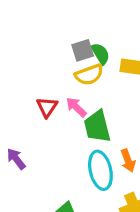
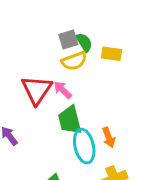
red triangle: (47, 107) -> (37, 90), size x1.6
green trapezoid: (97, 127) -> (70, 120), moved

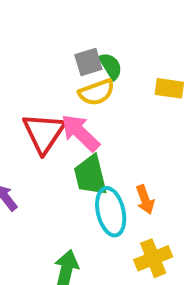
yellow rectangle: (112, 54) -> (169, 88), moved
pink arrow: (63, 90) -> (80, 133), size x1.5

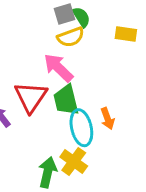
red triangle: (44, 133) -> (31, 97), moved
yellow cross: (153, 258) -> (74, 162), moved, turned -32

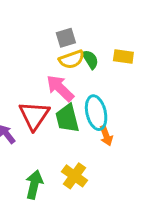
green semicircle: (81, 17) -> (90, 59), moved
cyan ellipse: (81, 128) -> (96, 113), moved
green arrow: (48, 172) -> (34, 185), moved

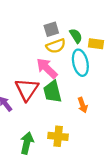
green semicircle: (90, 59) -> (76, 36), moved
cyan ellipse: (96, 113) -> (80, 63), moved
yellow cross: (74, 176) -> (58, 136), turned -30

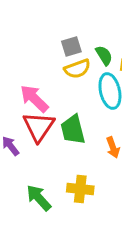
pink arrow: (47, 68) -> (34, 98), moved
green arrow: (27, 143) -> (39, 198), turned -55

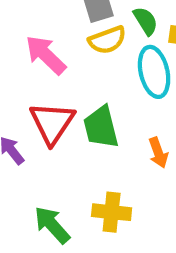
pink arrow: (34, 98) -> (46, 55), moved

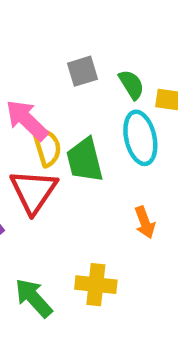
yellow semicircle: (107, 40) -> (47, 147), moved, turned -87
green trapezoid: (101, 127) -> (85, 160), moved

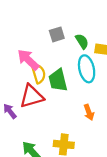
red triangle: (34, 191) -> (32, 96), turned 40

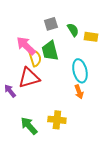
cyan ellipse: (87, 69) -> (80, 71), moved
green trapezoid: (58, 80) -> (50, 51), moved

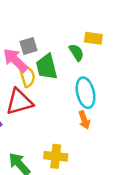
gray square: (51, 24) -> (28, 46), moved
green semicircle: (73, 30) -> (76, 52), moved
yellow rectangle: (91, 37) -> (93, 38), moved

